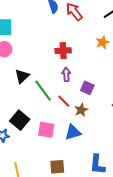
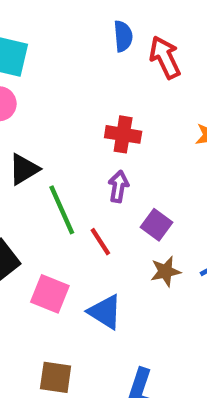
brown star: (81, 110) -> (165, 271), moved
blue triangle: (73, 132) -> (105, 312), turned 36

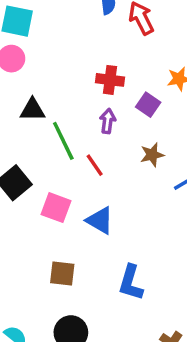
black triangle: (24, 169) -> (32, 110), turned 32
purple square: (156, 225) -> (148, 105), moved
brown star: (165, 271) -> (152, 155), moved

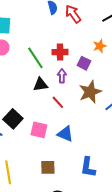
black triangle: (32, 110) -> (40, 85), moved
green line: (63, 141) -> (35, 58), moved
brown star: (152, 155) -> (90, 92), size x1.6

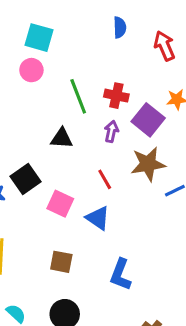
red arrow: (73, 14) -> (164, 46), moved
purple square: (84, 63) -> (148, 120), size x1.5
black triangle: (40, 85) -> (62, 138), moved
red line: (58, 102) -> (105, 179), moved

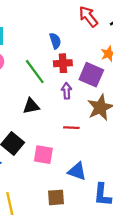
blue semicircle: (120, 27) -> (55, 41), moved
red line: (105, 179) -> (71, 128), turned -42
blue triangle: (98, 218) -> (77, 171), moved

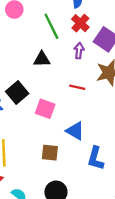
red cross: (63, 63) -> (80, 23), turned 36

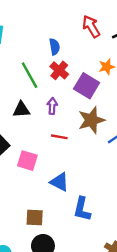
purple arrow: (79, 51) -> (52, 106), moved
brown square: (50, 153) -> (35, 217), moved

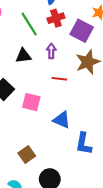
red cross: (59, 70) -> (56, 18), turned 35
brown square: (35, 217) -> (27, 154), moved, turned -35

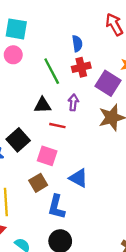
red line: (59, 79) -> (57, 126), moved
blue L-shape: (84, 144) -> (56, 207), moved
brown square: (27, 154) -> (38, 183), moved

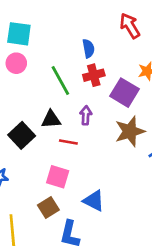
black square: (18, 140) -> (22, 135), moved

